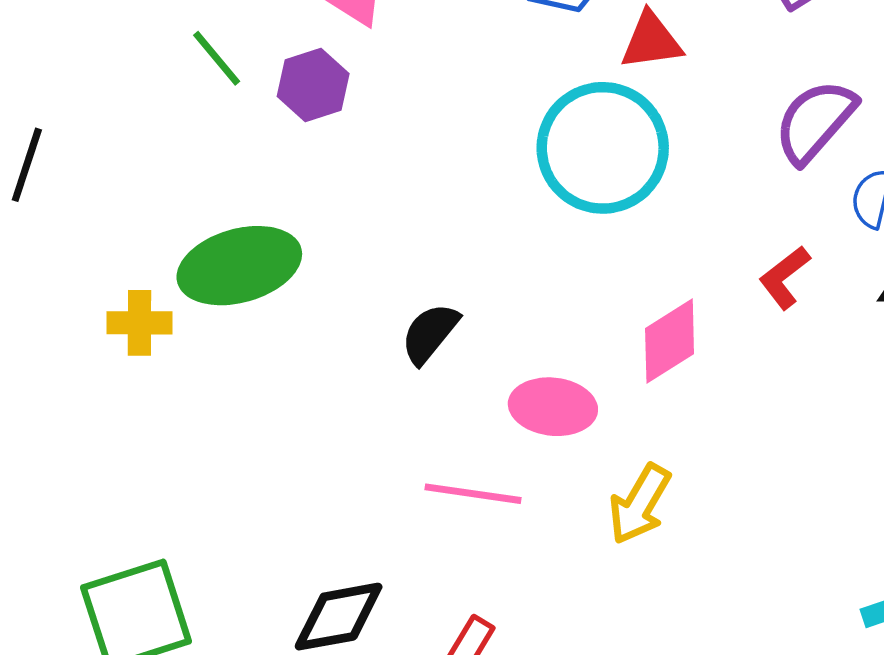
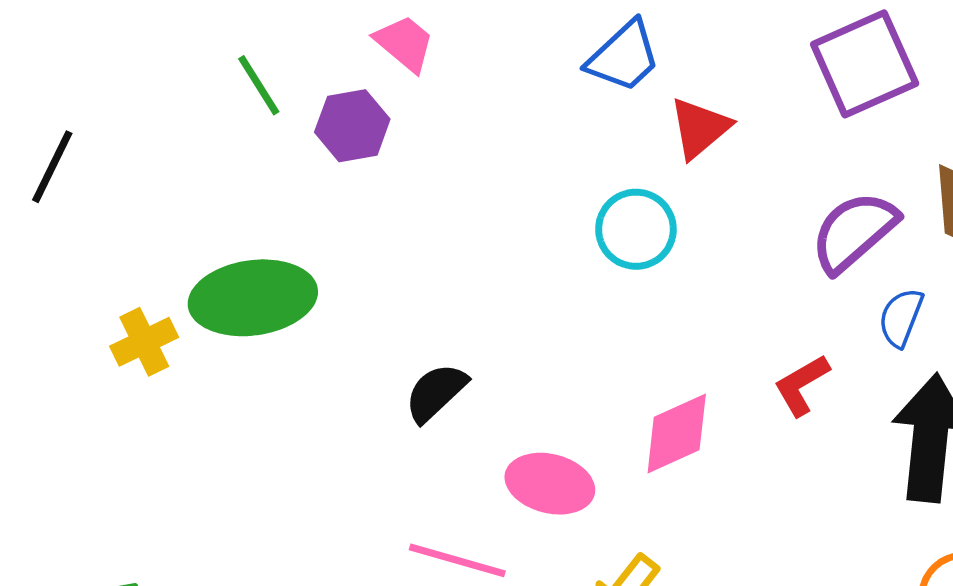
red triangle: (651, 41) -> (700, 128), turned -40
cyan circle: (603, 148) -> (636, 229), size x0.6
yellow cross: (139, 323) -> (144, 342), turned -34

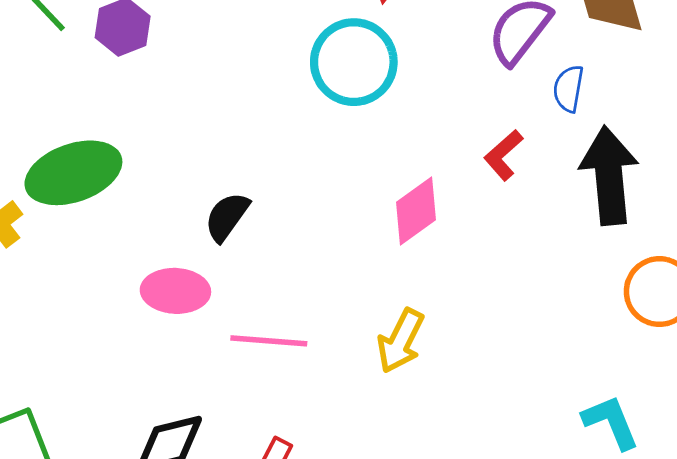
cyan circle: (636, 229) -> (354, 62), size x1.4
pink ellipse: (550, 484) -> (175, 291), moved

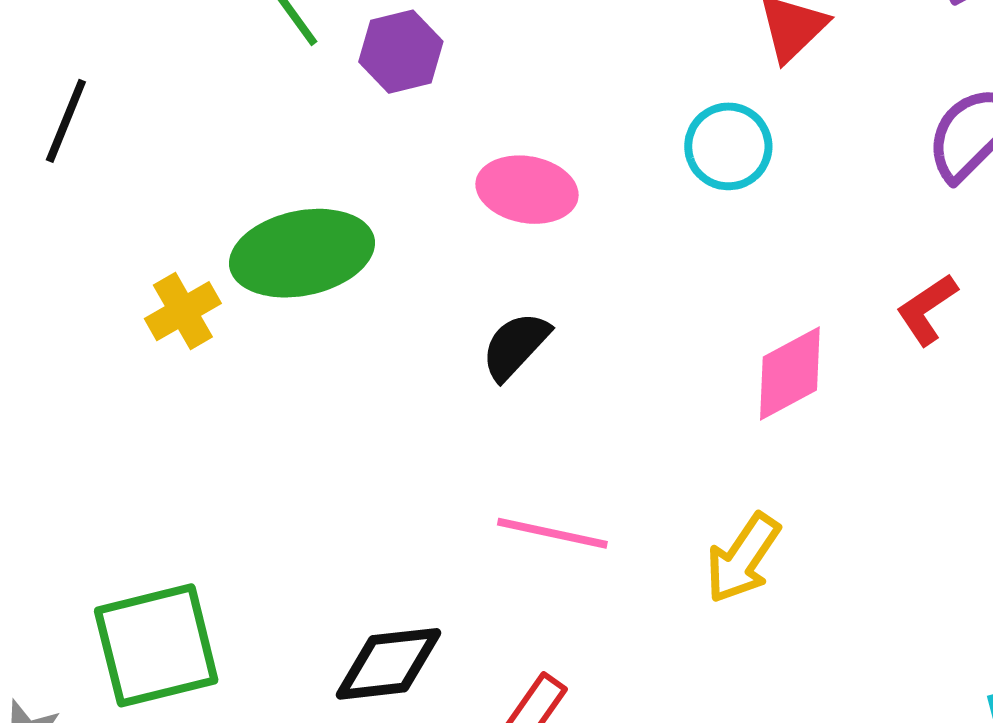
cyan circle: (354, 62) -> (728, 146), size x0.7
pink ellipse: (175, 291) -> (527, 190), moved

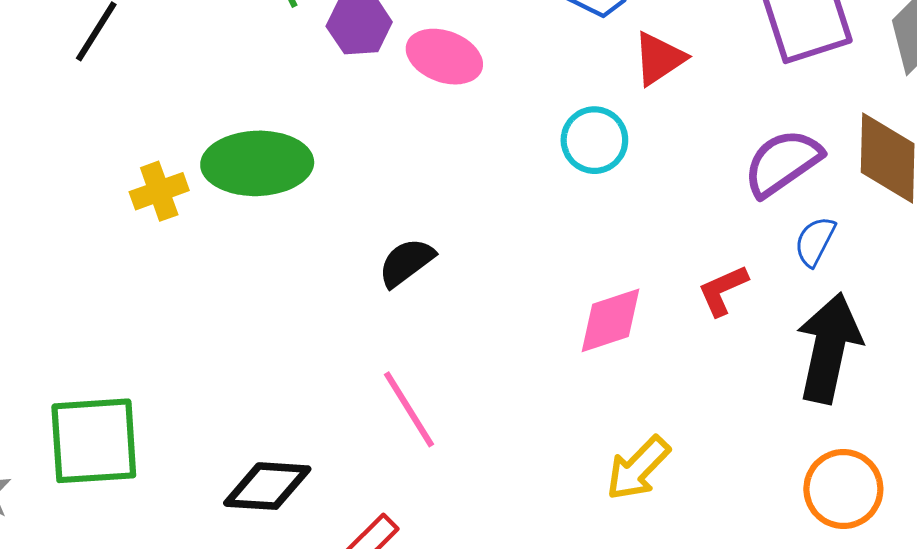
pink ellipse: (527, 190) -> (444, 57), moved
pink line: (552, 533) -> (409, 409), turned 36
yellow arrow: (743, 558) -> (638, 468), moved

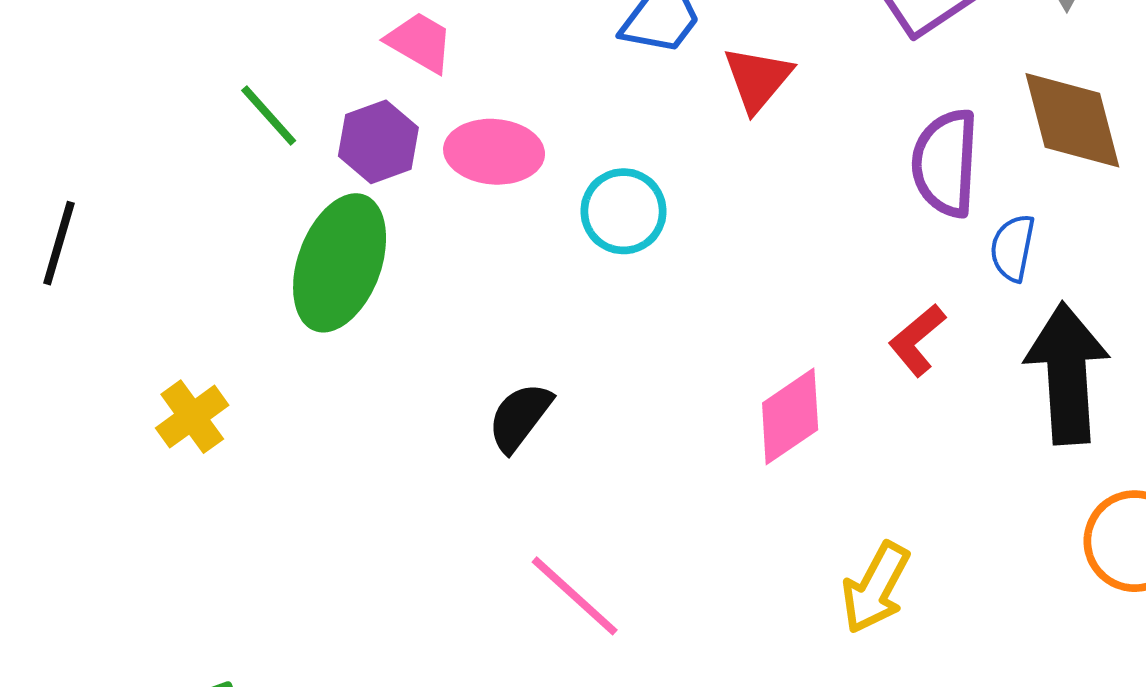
cyan circle: (594, 140) -> (623, 211), moved
green ellipse: (257, 163) -> (340, 263), moved, turned -52
purple semicircle: (782, 163) -> (945, 163), turned -36

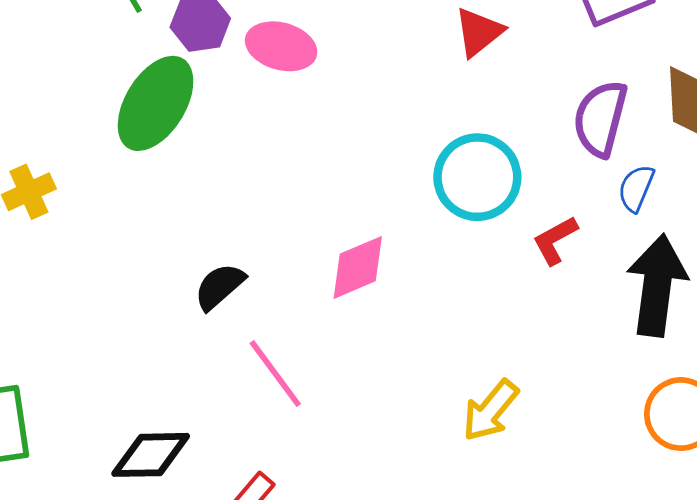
cyan circle: (623, 211) -> (477, 177), moved, size x1.4
pink diamond: (790, 416) -> (358, 267), moved
black semicircle: (520, 417) -> (219, 287), moved

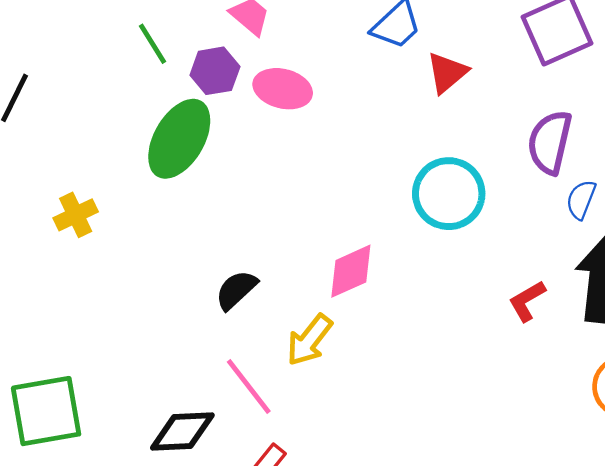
red L-shape: (555, 240) -> (527, 301), moved
pink line: (275, 374) -> (249, 387), moved
yellow arrow: (490, 410) -> (309, 340), moved

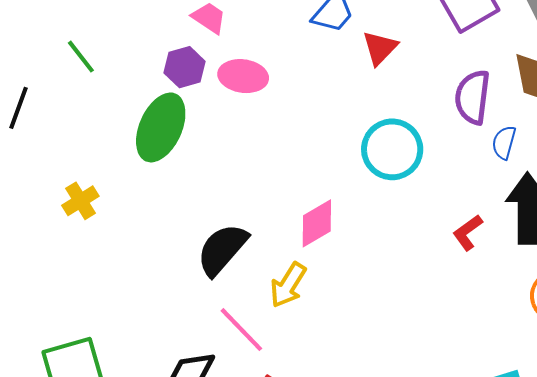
green line: (152, 44) -> (81, 57), moved
black semicircle: (236, 290) -> (222, 249), size x1.5

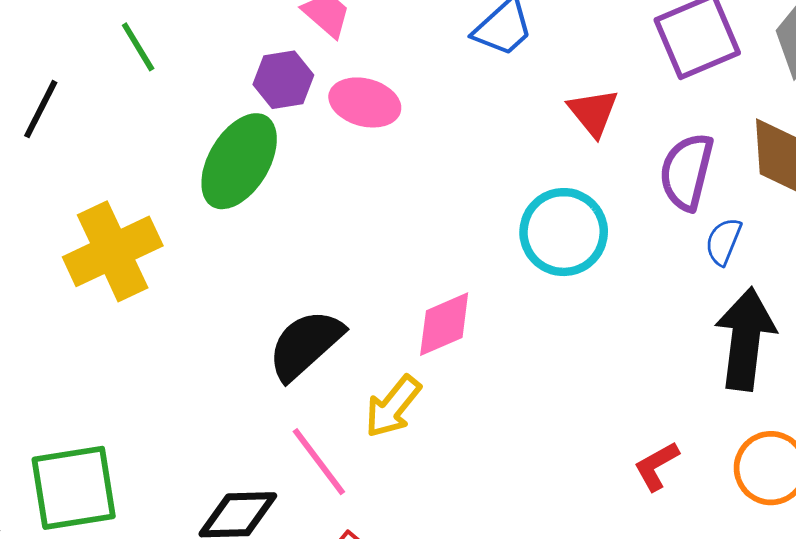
red triangle: (380, 48) -> (593, 112), moved, turned -30
yellow cross: (80, 201) -> (113, 251), size x1.8
red L-shape: (468, 233) -> (656, 466), moved

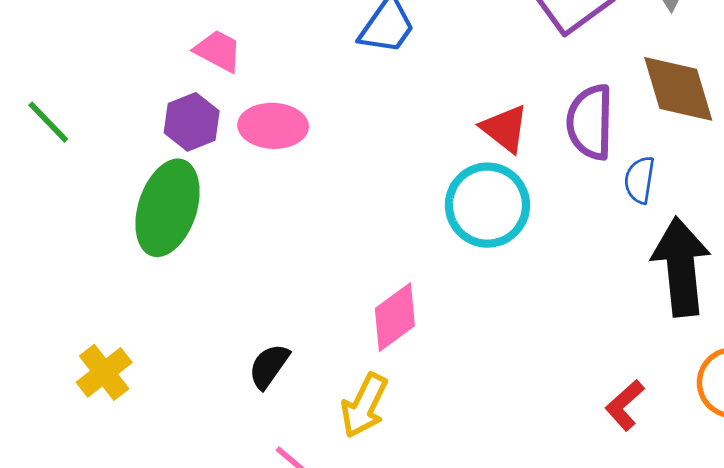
red triangle: (593, 112) -> (505, 129), moved
yellow cross: (113, 251) -> (104, 372), moved, size x0.6
black semicircle: (305, 345) -> (269, 366), size x0.6

